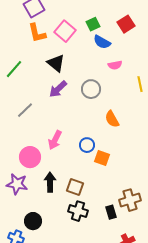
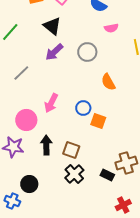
black cross: (78, 211) -> (74, 174), turned 30
black rectangle: (111, 212) -> (107, 175), turned -48

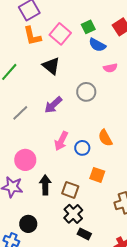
purple arrow: (54, 52) -> (53, 105), moved
orange semicircle: (108, 82) -> (105, 138), moved
pink arrow: (51, 103) -> (61, 141), moved
orange square: (98, 121) -> (97, 175), moved
black rectangle: (107, 175) -> (84, 234), moved

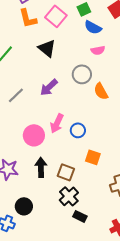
pink semicircle: (110, 68) -> (98, 50), moved
orange semicircle: (105, 138) -> (101, 91), moved
pink circle: (25, 160) -> (34, 135), moved

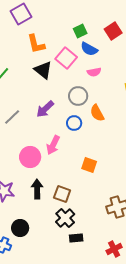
pink square: (56, 16) -> (66, 58), moved
orange L-shape: (28, 18) -> (36, 44), moved
blue circle: (78, 130) -> (74, 123), moved
orange square: (93, 157) -> (89, 165), moved
black rectangle: (80, 216) -> (76, 238), turned -32

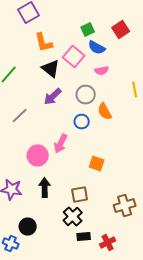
purple arrow: (45, 109) -> (53, 96), moved
brown square: (62, 194) -> (80, 194), moved, turned -30
red cross: (114, 249) -> (108, 242), moved

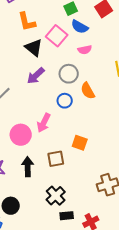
brown square: (80, 194) -> (56, 159), moved

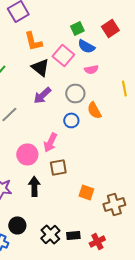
orange square: (80, 143) -> (86, 192), moved
brown square: (56, 159) -> (58, 167), moved
black cross: (56, 196) -> (50, 234), moved

